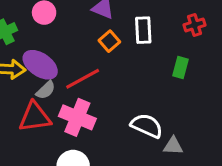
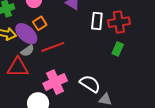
red cross: (194, 25) -> (119, 22), moved, size x1.5
orange square: (109, 41) -> (40, 23), moved
pink cross: (77, 117) -> (55, 82), moved, turned 35

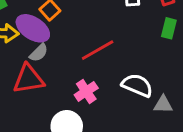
red line: (53, 47) -> (98, 50), moved
pink cross: (55, 82) -> (86, 91), size x0.7

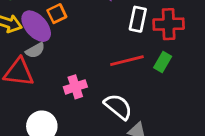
red line: (98, 50) -> (127, 61), moved
pink cross: (86, 91) -> (75, 87), moved

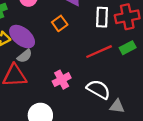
orange square: (57, 14) -> (60, 23), moved
green rectangle: (163, 62) -> (128, 48), turned 42

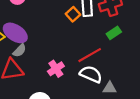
orange square: (60, 23) -> (73, 14), moved
red line: (99, 52) -> (90, 55), moved

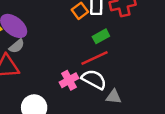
green rectangle: (114, 33) -> (101, 36), moved
pink cross: (56, 69) -> (69, 80), moved

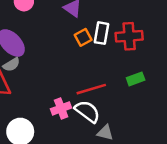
green rectangle: (101, 36) -> (136, 79), moved

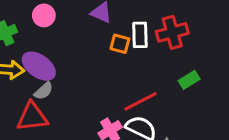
orange square: (83, 37) -> (120, 44), turned -36

